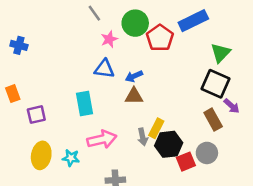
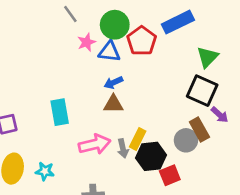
blue triangle: (104, 69) -> (109, 52), moved
pink arrow: (102, 139) -> (95, 144), moved
gray circle: (207, 153) -> (186, 140), moved

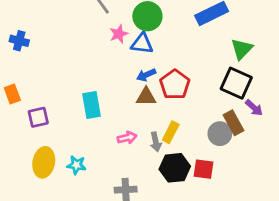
red pentagon: (142, 41) -> (175, 84), moved
pink arrow: (95, 144) -> (127, 138), size x0.6
black hexagon: (151, 156) -> (175, 168), moved
red square: (170, 175) -> (203, 169), turned 30

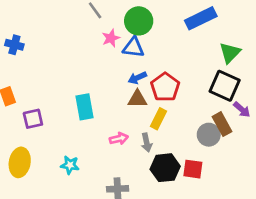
yellow rectangle: (171, 132) -> (158, 119), moved
yellow ellipse: (44, 162) -> (20, 162), moved

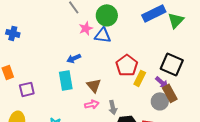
green triangle: (230, 53) -> (176, 20), moved
blue arrow: (137, 78) -> (74, 58), moved
brown triangle: (137, 99) -> (94, 85), moved, turned 49
purple arrow: (242, 110) -> (162, 82), moved
yellow rectangle: (158, 119) -> (140, 78), moved

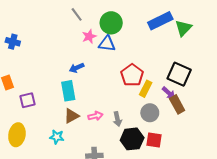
brown triangle: (94, 85) -> (71, 116), moved, turned 42
gray circle: (160, 101) -> (150, 113), moved

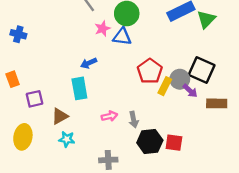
brown rectangle: (177, 104) -> (217, 103), moved, turned -60
gray circle: (150, 113) -> (180, 79), moved
brown triangle: (71, 116) -> (60, 116), moved

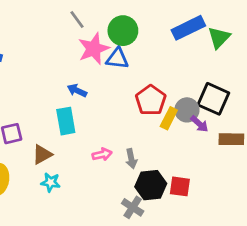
pink star: (102, 28) -> (94, 49), size x1.6
blue arrow: (89, 63) -> (77, 90), turned 49
gray cross: (108, 160) -> (133, 207), moved, turned 36

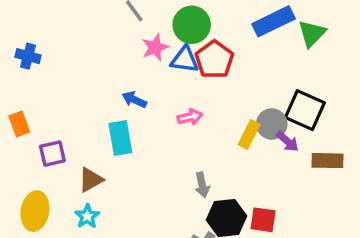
pink star: (94, 49) -> (155, 47), size x0.7
red pentagon: (151, 100) -> (214, 60), moved
pink arrow: (102, 154) -> (190, 117), moved
cyan star: (51, 182) -> (87, 216), moved, turned 30

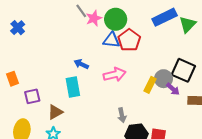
pink star: (155, 47) -> (94, 18), moved
blue cross: (28, 56) -> (18, 28), moved, turned 32
pink arrow: (190, 117) -> (115, 74), size x1.5

